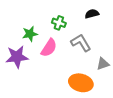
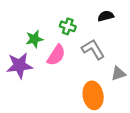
orange ellipse: (81, 83) -> (93, 95), turned 65

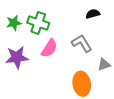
green cross: (68, 26) -> (38, 23), moved, size x1.5
green star: (34, 39) -> (14, 23), moved

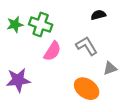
purple star: (17, 57) -> (18, 80), moved
orange ellipse: (82, 84) -> (87, 89), turned -45

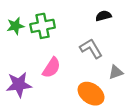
green cross: (41, 25) -> (43, 26), turned -30
pink semicircle: (52, 51) -> (52, 68), moved

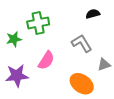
green star: (15, 26) -> (14, 39), moved

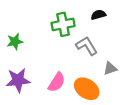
green cross: (38, 23) -> (63, 24), moved
pink semicircle: (46, 60) -> (57, 82), moved

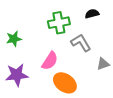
pink semicircle: (57, 82) -> (50, 61), moved
orange ellipse: (87, 89) -> (65, 83), moved

